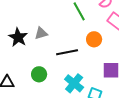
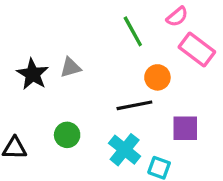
black line: (67, 52) -> (134, 105), moved

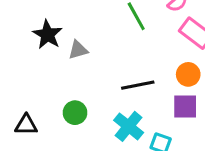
black star: (33, 74) -> (47, 35), moved
orange circle: (157, 77) -> (188, 74), moved

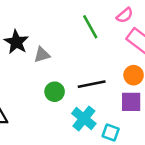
green circle: (75, 113) -> (55, 92), moved

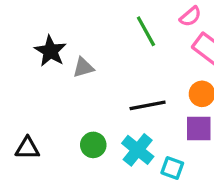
green circle: (55, 92) -> (93, 145), moved

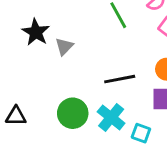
gray triangle: (83, 68) -> (64, 46), turned -30
green circle: (93, 145) -> (73, 113), size x1.4

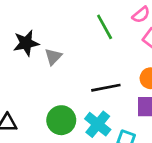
black star: (36, 32) -> (26, 43), turned 30

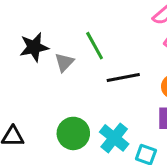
green line: (105, 27) -> (95, 46), moved
black line: (106, 88) -> (123, 77), moved

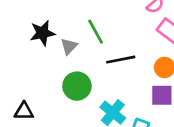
green circle: (73, 133) -> (77, 86), moved

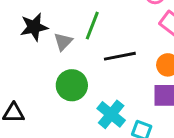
green line: (96, 32) -> (92, 26), turned 50

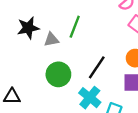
gray triangle: (63, 42) -> (51, 39), turned 35
black line: (120, 56) -> (97, 67), moved, turned -45

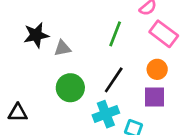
green line: (75, 27) -> (115, 34), moved
cyan cross: (90, 98) -> (106, 114), turned 30

